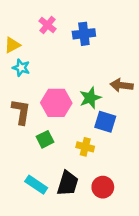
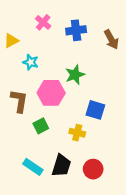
cyan star: (21, 68) -> (31, 62), moved
brown arrow: (122, 85) -> (111, 39), moved, turned -126
green star: (90, 98) -> (75, 75), moved

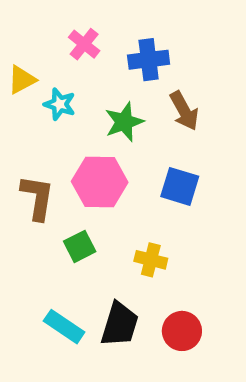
brown arrow: (111, 39) -> (184, 111), moved
cyan star: (31, 62) -> (60, 104), moved
green star: (75, 75) -> (124, 122), moved
blue square: (95, 110) -> (180, 186), moved

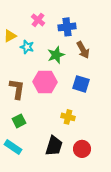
green square: (80, 246) -> (19, 121), moved
cyan rectangle: (64, 327) -> (13, 147), moved

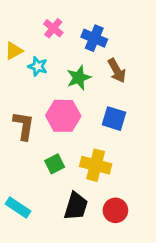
blue cross: (67, 27) -> (94, 38), turned 30
yellow cross: (68, 117) -> (96, 165), size x1.5
green square: (19, 121) -> (55, 164), moved

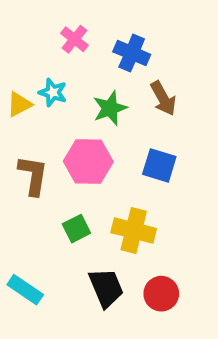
yellow triangle: (14, 51) -> (19, 104), moved
black trapezoid: (76, 206) -> (106, 288), turned -40

